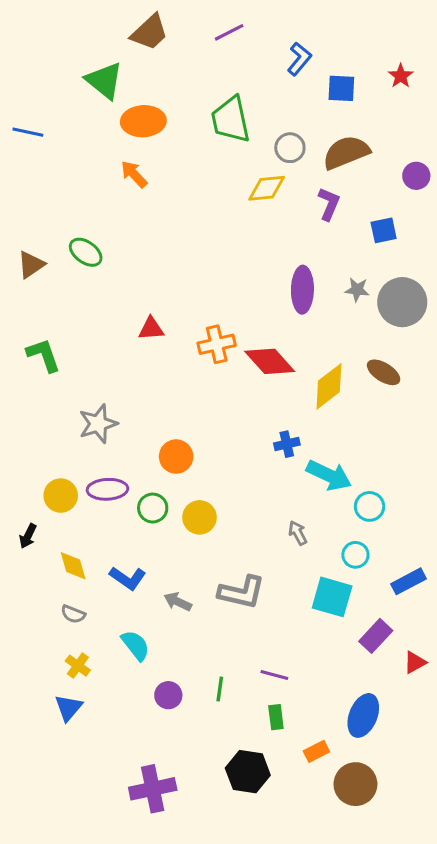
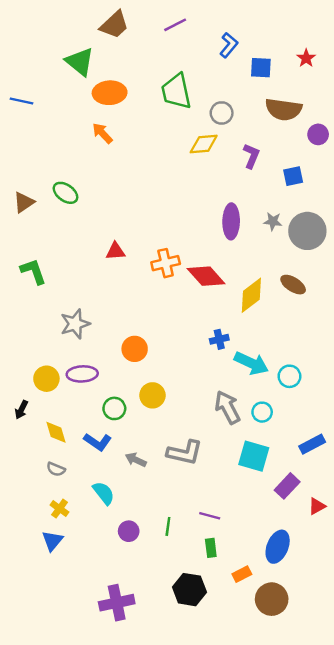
brown semicircle: (346, 152) -> (284, 109), moved, turned -150
cyan circle: (370, 506) -> (289, 376), moved
green circle: (153, 508) -> (114, 408), moved
gray arrow: (298, 533) -> (228, 407), size x1.8
cyan circle: (355, 555) -> (262, 412), moved

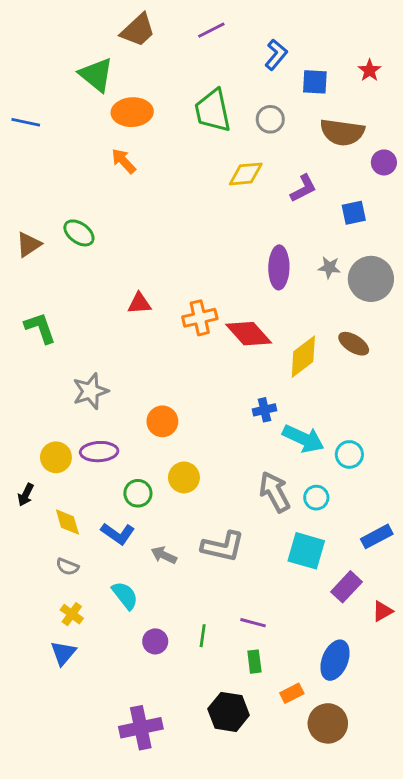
gray circle: (222, 113) -> (270, 119), moved
purple L-shape: (251, 156) -> (303, 188), turned 40

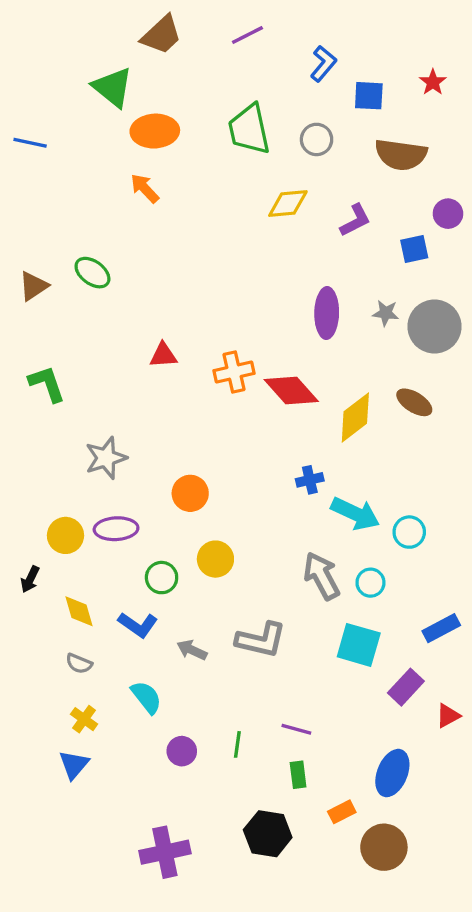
purple circle: (384, 162) -> (448, 214), moved

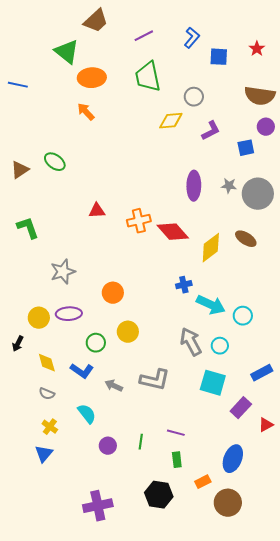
purple line: (247, 35) -> (144, 36), moved
gray circle: (317, 139) -> (194, 97), moved
brown semicircle: (401, 155) -> (260, 96), moved

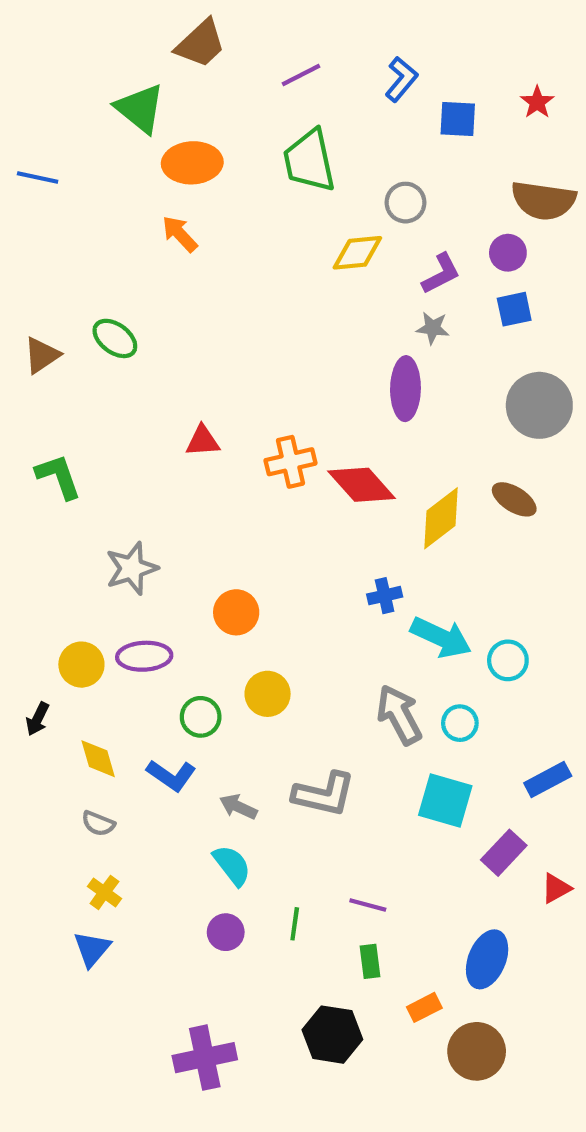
purple circle: (266, 127) -> (508, 253), moved
gray star: (229, 186) -> (433, 328), moved
cyan semicircle: (87, 414) -> (232, 865), moved

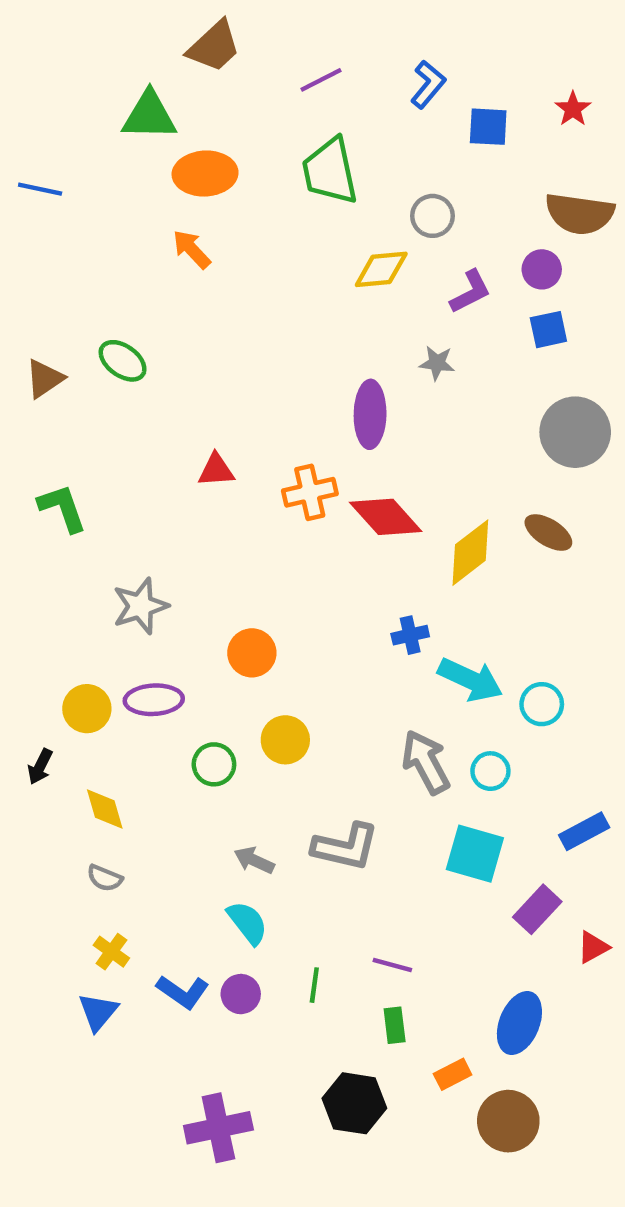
green triangle: (140, 108) -> (149, 116), turned -38
gray star: (433, 328) -> (437, 363), moved
purple ellipse: (405, 389) -> (370, 414), moved
blue L-shape: (171, 775) -> (183, 992), moved

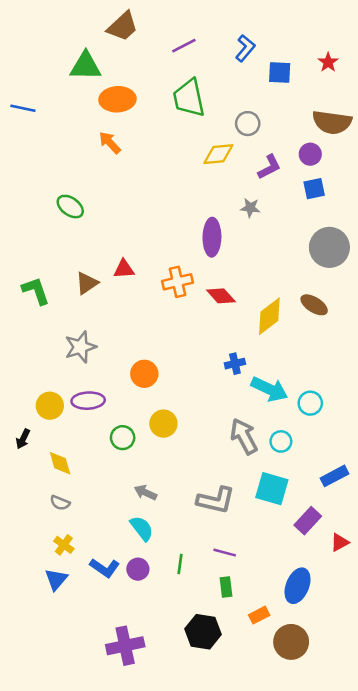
brown triangle: (45, 379) -> (87, 283), moved
red diamond: (386, 517) -> (221, 296), size x0.7
gray L-shape: (346, 847) -> (216, 500), moved

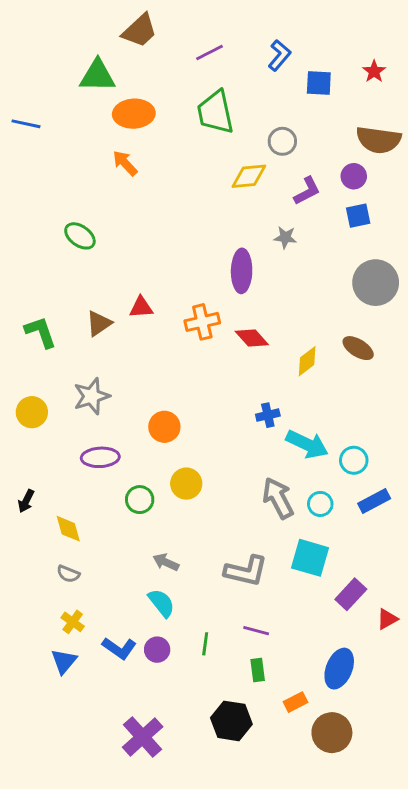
yellow diamond: (269, 316) -> (307, 361), size x0.7
yellow circle: (50, 406) -> (32, 412), moved
blue rectangle: (335, 476) -> (374, 501), moved
purple cross: (125, 646) -> (143, 737), turned -30

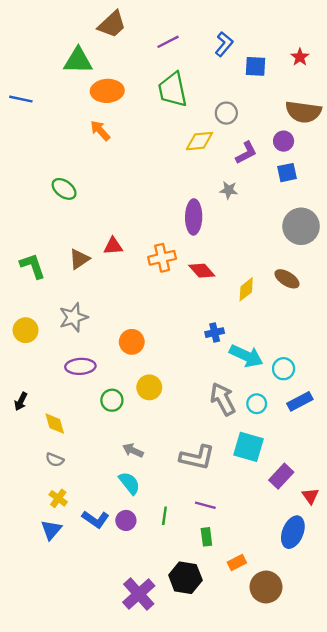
red triangle: (387, 619) -> (310, 496), turned -36
blue ellipse: (339, 669) -> (293, 532), moved
purple cross: (143, 737) -> (139, 594), moved

